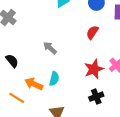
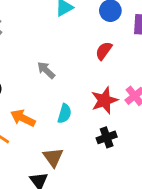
cyan semicircle: (54, 79) -> (64, 114), moved

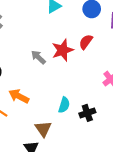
red star: (104, 100) -> (63, 50), moved
cyan semicircle: (64, 114) -> (64, 105), moved

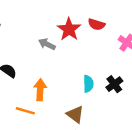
red semicircle: (86, 42) -> (96, 24), moved, turned -91
orange arrow: (19, 96) -> (40, 90), turned 84

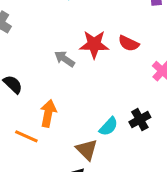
red star: (69, 29) -> (94, 44), turned 30
cyan semicircle: (88, 84) -> (109, 126), moved, turned 35

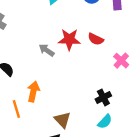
cyan semicircle: (109, 126) -> (105, 122), moved
orange line: (26, 136) -> (16, 109), turned 48

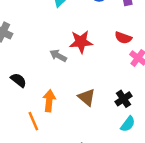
red semicircle: (96, 39) -> (123, 38), moved
brown triangle: (62, 120) -> (87, 97), moved

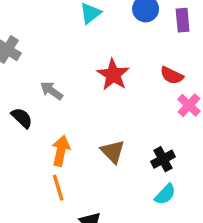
red star: (81, 42) -> (113, 75), turned 30
gray arrow: (58, 56) -> (52, 91), moved
orange line: (33, 121) -> (58, 188), moved

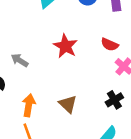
black cross: (163, 159) -> (114, 100), moved

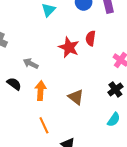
red semicircle: (110, 45) -> (91, 38), moved, turned 80
orange arrow: (29, 105) -> (41, 91), moved

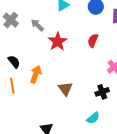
red star: (69, 47) -> (58, 42), moved
gray arrow: (31, 63) -> (37, 25), moved
orange line: (44, 125) -> (12, 86), moved

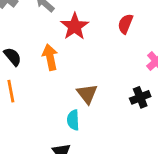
orange arrow: (36, 74) -> (50, 57), moved, turned -30
cyan semicircle: (93, 118) -> (73, 120), moved, turned 128

